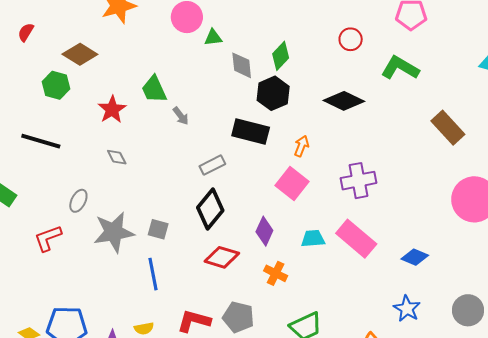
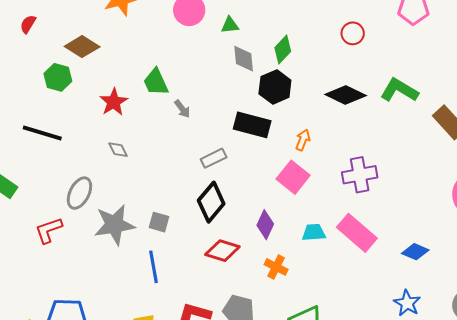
green triangle: (213, 38) -> (230, 25), moved
green L-shape: (400, 68) -> (399, 90), moved
gray ellipse: (78, 201) -> (79, 193), size x1.4

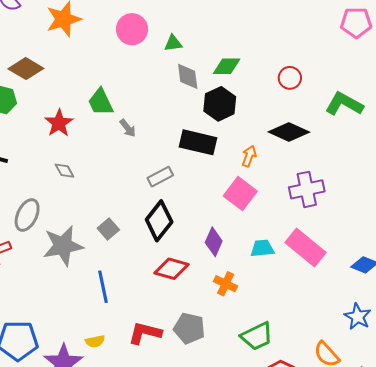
red circle: (353, 33) -> (290, 78), moved
green diamond: (283, 50) -> (227, 66), turned 48
black diamond: (346, 95) -> (289, 132), moved
gray square: (159, 222) -> (108, 229), moved, turned 35

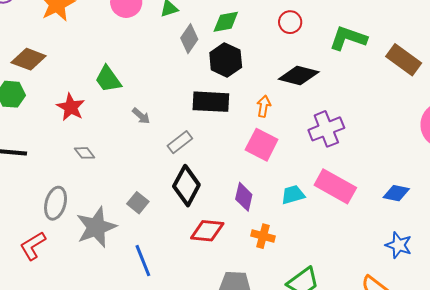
gray diamond: (188, 76) -> (189, 39), turned 52
gray arrow: (128, 128) -> (141, 116), moved

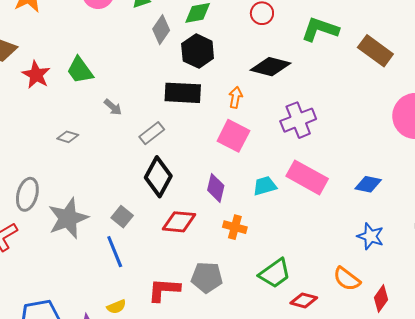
red star: (71, 107) -> (36, 75), moved
gray diamond: (85, 153) -> (68, 137), moved, turned -35
gray square: (138, 203) -> (122, 217), moved

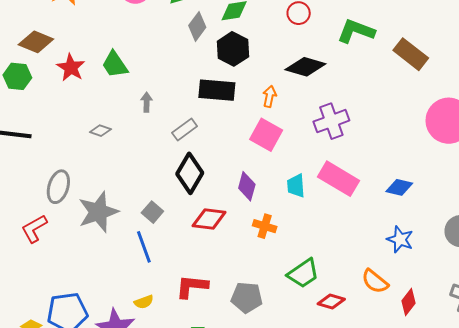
gray arrow: (113, 107) -> (147, 102), turned -132
cyan trapezoid: (265, 186) -> (296, 186), turned -80
gray pentagon: (207, 277) -> (247, 298), moved

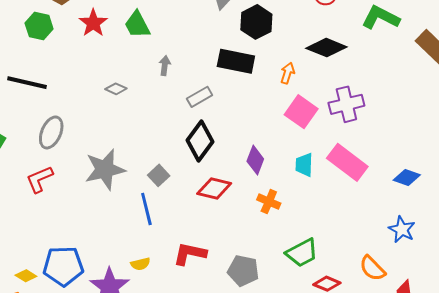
pink square: (266, 135) -> (301, 112), moved
gray ellipse: (58, 187) -> (51, 133), moved

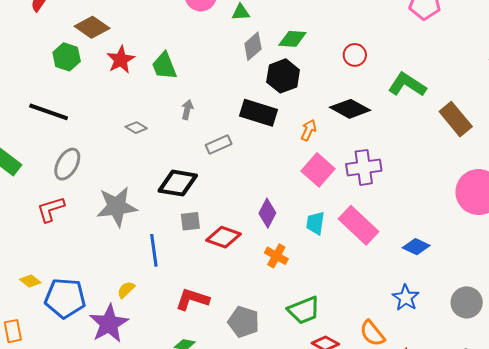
black diamond: (200, 141) -> (178, 183), moved, turned 57
gray square: (159, 175) -> (190, 221), moved, turned 30
yellow semicircle: (140, 264) -> (126, 290), moved, turned 144
yellow diamond: (26, 276) -> (30, 281), moved

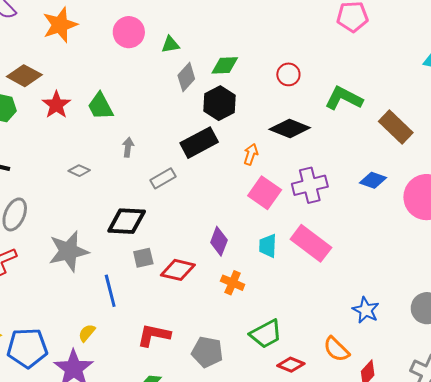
black rectangle: (259, 113) -> (199, 143), turned -39
blue diamond: (416, 247) -> (373, 180), moved

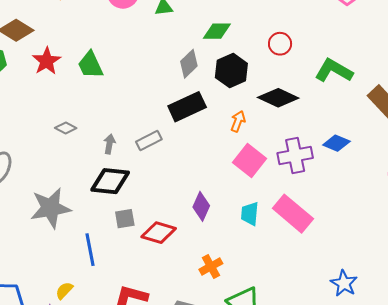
gray diamond: (186, 77) -> (189, 64), moved
black hexagon: (219, 103) -> (231, 71), moved
gray arrow: (128, 147) -> (109, 144), moved
blue diamond: (373, 180) -> (336, 143), moved
orange cross: (233, 283) -> (211, 266), moved, turned 35

